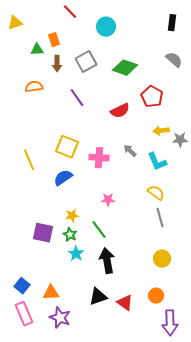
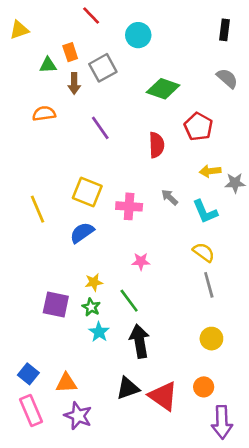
gray square: (86, 62) -> (103, 68), moved
red semicircle: (120, 111) -> (157, 145), turned -66
red triangle: (125, 303) -> (163, 396), size x1.4

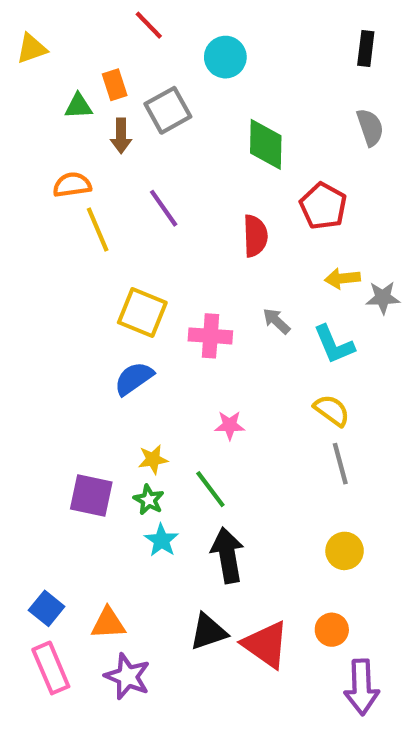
gray semicircle: (227, 78) -> (370, 127), turned 30
green diamond: (163, 89) -> (266, 144), turned 72
yellow line: (38, 209) -> (98, 229), moved

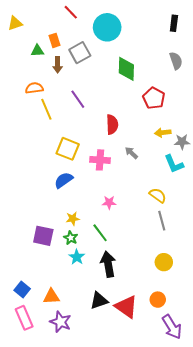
cyan circle: (225, 57) -> (107, 27), size x1.4
red semicircle: (255, 236) -> (112, 124), moved
cyan L-shape: (334, 344) -> (174, 164), moved
purple arrow: (362, 687) -> (172, 327), turned -30

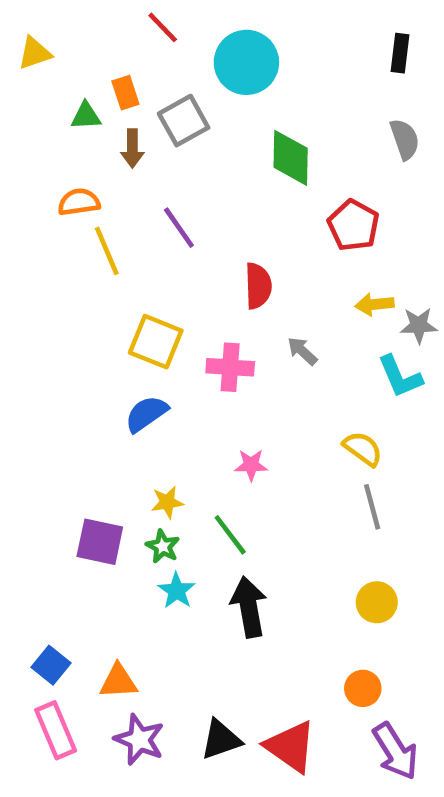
black triangle: (99, 301) -> (221, 740), moved
red triangle: (126, 307) -> (291, 747), moved

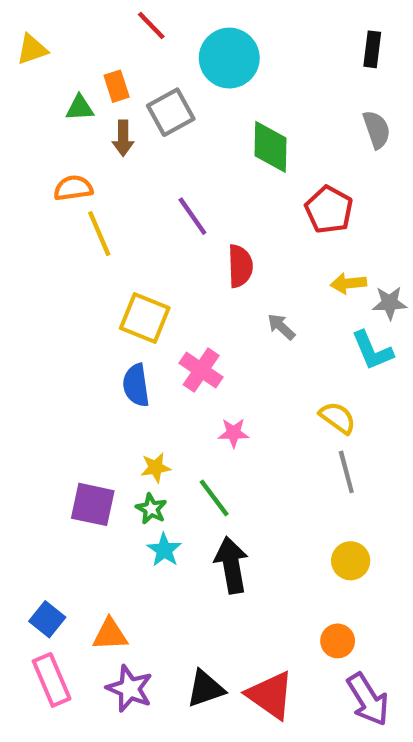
purple line: (179, 228) -> (192, 216), moved
pink cross: (230, 367) -> (201, 370), moved, turned 30
blue semicircle: (146, 414) -> (136, 385), turned -63

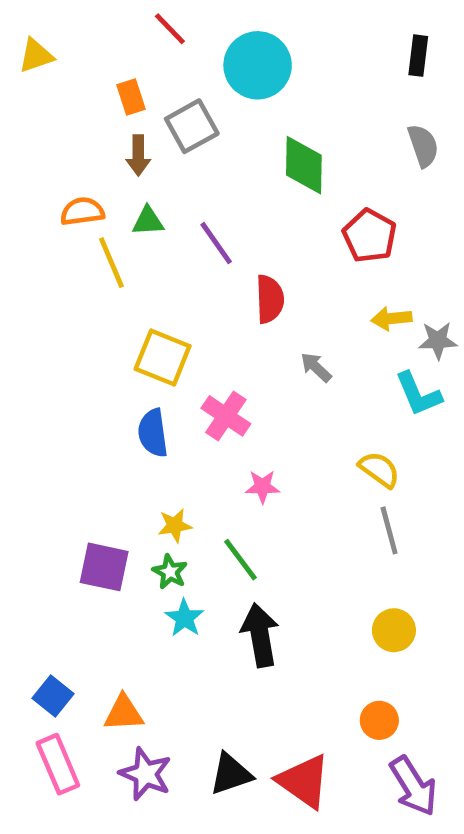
green triangle: (80, 108) -> (148, 221), moved

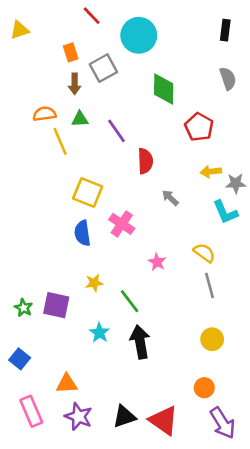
pink star: (262, 487) -> (157, 262), moved, turned 30
green star: (170, 572) -> (23, 308), moved
blue square: (53, 696) -> (20, 359), moved

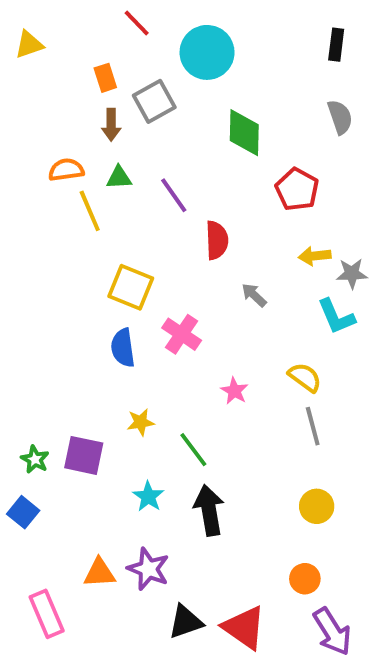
blue square: (20, 359) -> (23, 512), moved
purple star: (78, 417) -> (148, 569), moved

